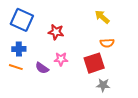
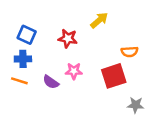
yellow arrow: (102, 17) -> (99, 20), moved, turned 98
blue square: (22, 20) -> (27, 35), moved, size x0.7
gray star: (103, 85) -> (136, 105), moved

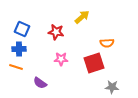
purple semicircle: (51, 82) -> (40, 83), moved

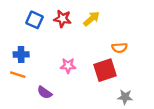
blue square: (22, 29) -> (35, 20), moved
red star: (56, 32) -> (62, 19), moved

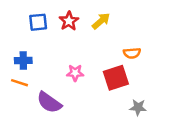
red star: (62, 19) -> (69, 21), turned 30
blue square: (35, 20) -> (38, 22), turned -30
purple semicircle: (45, 92) -> (49, 102), size x1.5

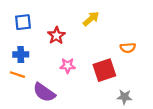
red star: (69, 21) -> (56, 36), moved
blue square: (38, 22) -> (23, 22), moved
orange semicircle: (132, 53) -> (128, 48), moved

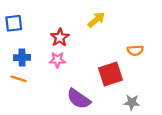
blue square: (23, 22) -> (14, 23), moved
pink star: (68, 66) -> (57, 60), moved
purple semicircle: (44, 92) -> (79, 99), moved

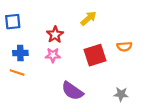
red square: (110, 74) -> (95, 55), moved

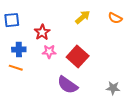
red star: (55, 35) -> (42, 32), moved
orange semicircle: (124, 46) -> (115, 18), moved, turned 32
red square: (95, 55) -> (78, 57), moved, turned -30

